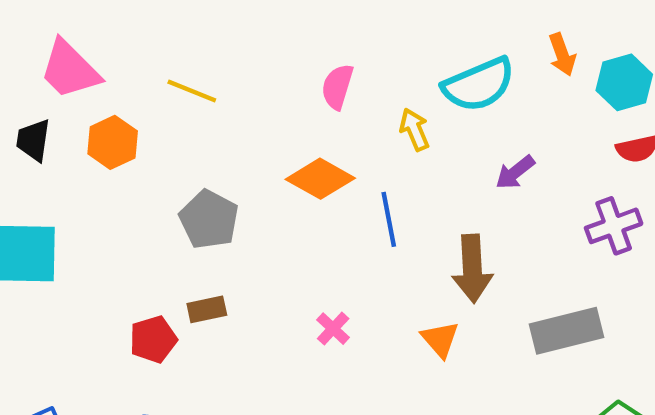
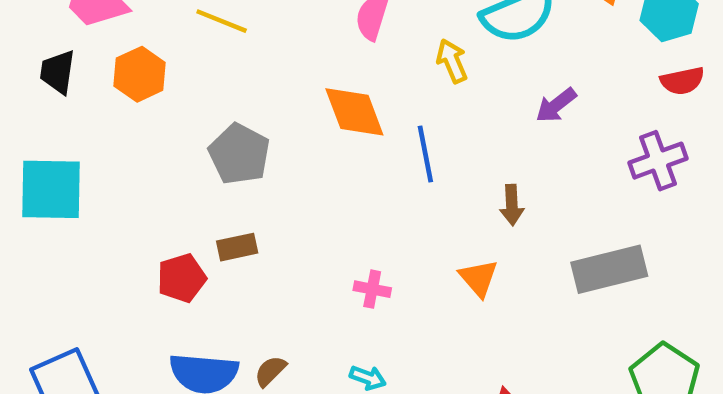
orange diamond: (320, 179) -> (354, 112), turned 40
brown arrow: (472, 269) -> (512, 205), size x0.6
pink cross: (333, 329) -> (372, 289), moved, turned -32

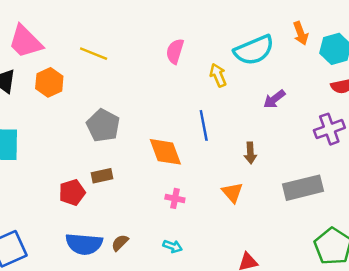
orange diamond: (354, 112) -> (165, 152), moved

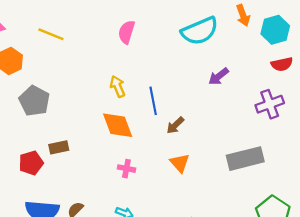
yellow arrow: (218, 75) -> (118, 86), moved
gray pentagon: (103, 125) -> (34, 101), moved
brown arrow: (250, 153) -> (175, 125), moved, turned 48

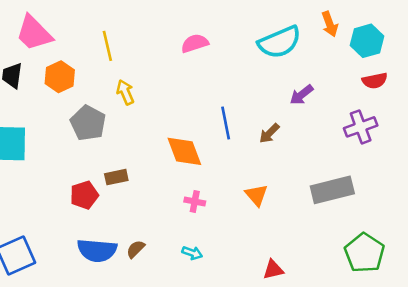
pink semicircle: (126, 32) -> (195, 43), turned 55
yellow line: (51, 34) -> (107, 46), turned 55
yellow arrow: (118, 86) -> (125, 92), moved
brown arrow: (175, 125) -> (269, 133), moved

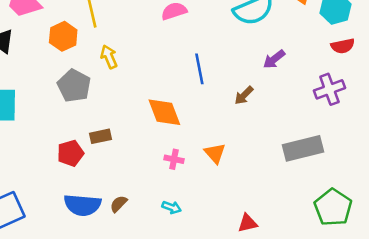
orange hexagon: (60, 77) -> (63, 36), moved
blue line: (226, 123) -> (199, 69), moved
orange triangle: (256, 195) -> (215, 153), moved

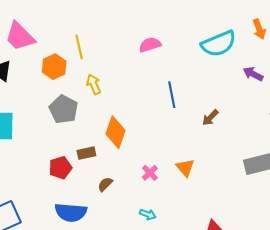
purple arrow: (274, 59) -> (253, 74), moved, turned 66
orange diamond: (164, 112) -> (116, 132), moved, turned 40
pink cross: (174, 159) -> (150, 173), turned 35
brown semicircle: (119, 204) -> (105, 184), moved

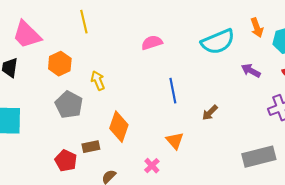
yellow line: (79, 47) -> (84, 22), moved
red pentagon: (60, 168) -> (66, 161), turned -30
orange triangle: (185, 168) -> (175, 141), moved

